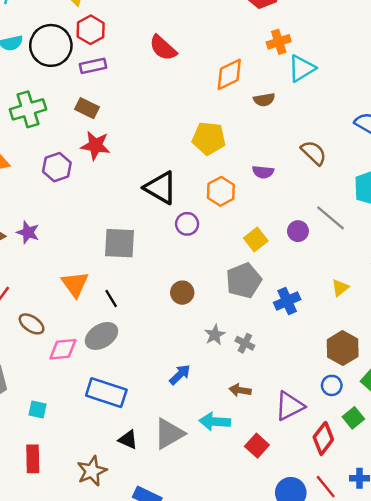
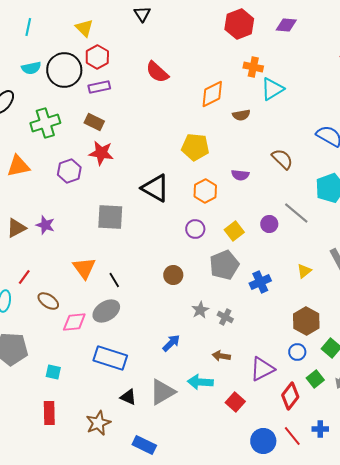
orange cross: (279, 42) -> (253, 67), turned 30
purple circle: (187, 224) -> (195, 229), moved
gray square: (120, 243) -> (110, 217), moved

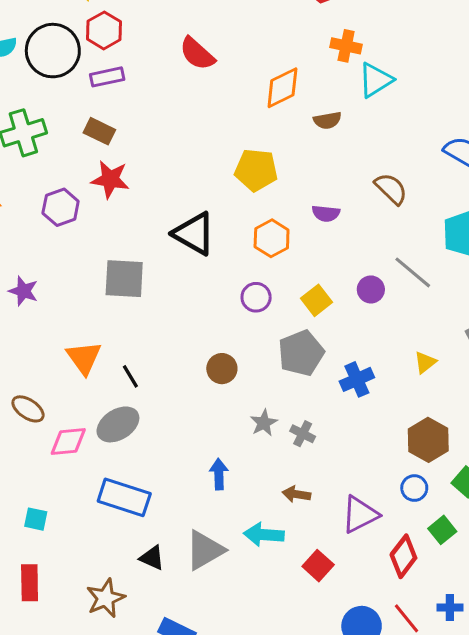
blue arrow: (171, 343) -> (219, 474), turned -48

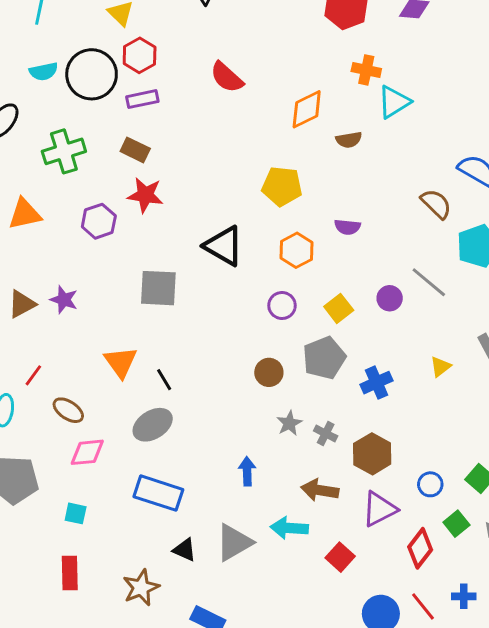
brown semicircle: (391, 189) -> (436, 204), moved
brown circle: (222, 369) -> (269, 372), moved
brown hexagon: (428, 440) -> (372, 454), moved
pink diamond: (68, 441) -> (87, 452), moved
brown arrow: (296, 494) -> (320, 490), size x1.4

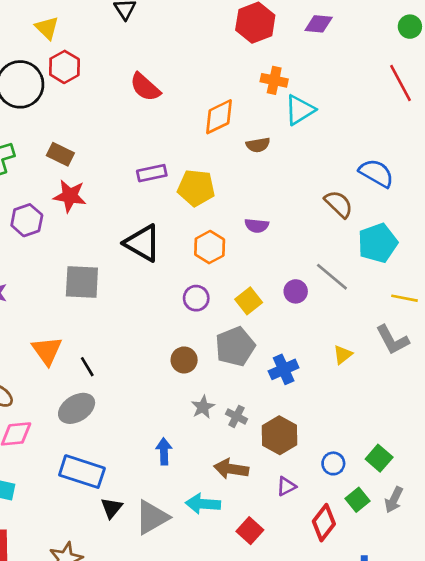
purple rectangle: (142, 99) -> (152, 173), moved
purple triangle: (379, 509) -> (286, 486), size x0.6
black triangle: (185, 550) -> (111, 508), moved, turned 45

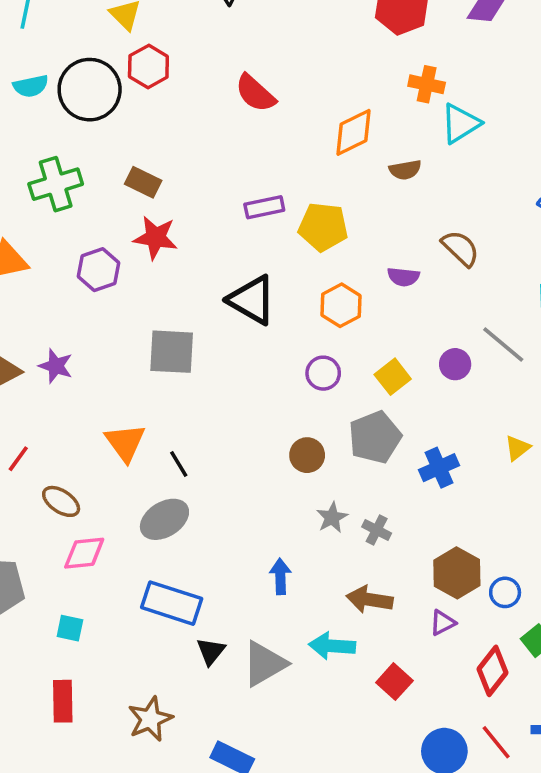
brown semicircle: (339, 204) -> (460, 248), moved
brown hexagon: (280, 435) -> (457, 573), moved

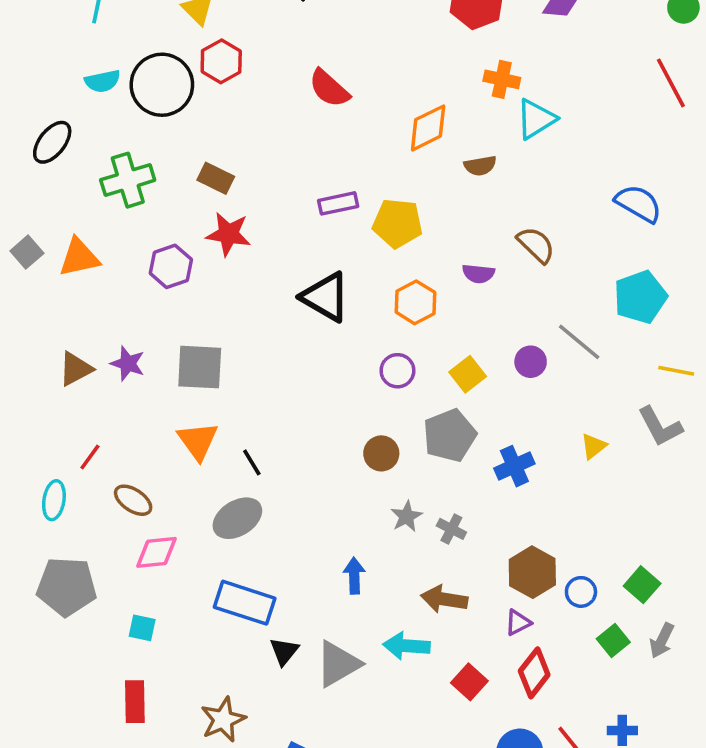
gray square: (172, 352) -> (200, 367), moved
red diamond: (493, 671) -> (534, 673), moved

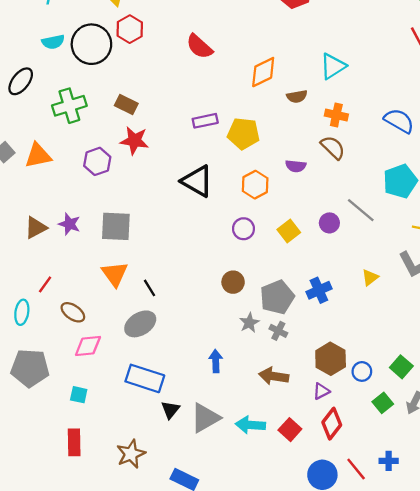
orange cross: (502, 79) -> (336, 115), moved
gray pentagon: (450, 435) -> (277, 297), moved
cyan arrow: (406, 646) -> (250, 425), moved

